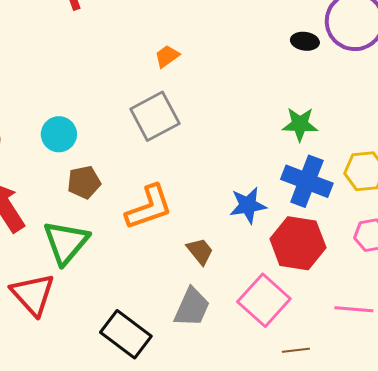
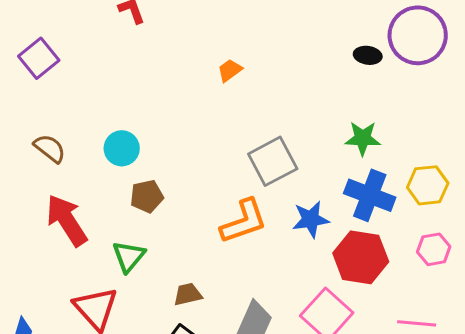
gray square: (155, 116) -> (273, 161), moved
orange L-shape: (149, 207) -> (244, 221), moved
green triangle: (66, 242) -> (129, 256), size x0.7
brown trapezoid: (200, 251) -> (188, 294), moved, turned -64

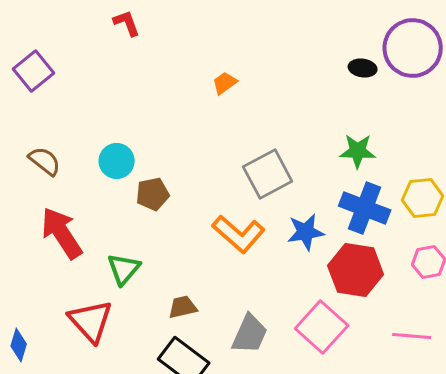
brown pentagon: (147, 196) -> (153, 194), moved
orange L-shape: (244, 221) -> (239, 234), turned 60

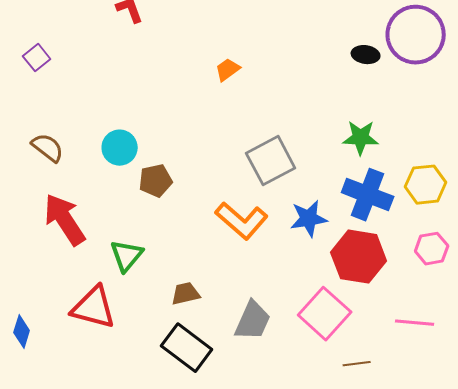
purple square: (34, 71) -> (37, 58), size x0.7
red triangle: (91, 321) -> (94, 308), turned -33

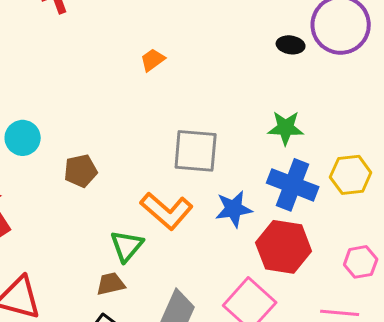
cyan circle: (120, 148) -> (23, 138), moved
gray square: (271, 161) -> (196, 151), turned 33
pink hexagon: (432, 249) -> (361, 262), moved
green triangle: (127, 256) -> (127, 246), moved

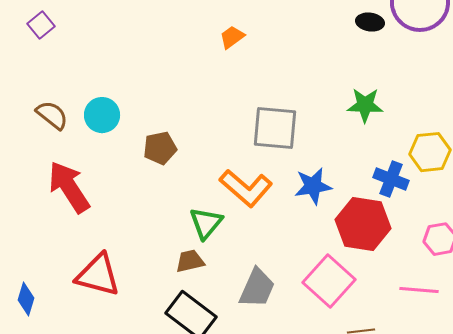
blue cross: (293, 185) -> (391, 179), moved, size x0.7

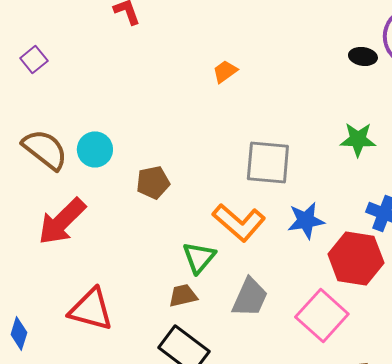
brown semicircle: (52, 115) -> (45, 149), size x1.4
red arrow: (69, 187) -> (62, 221), turned -102
gray trapezoid: (257, 288) -> (250, 297), moved

